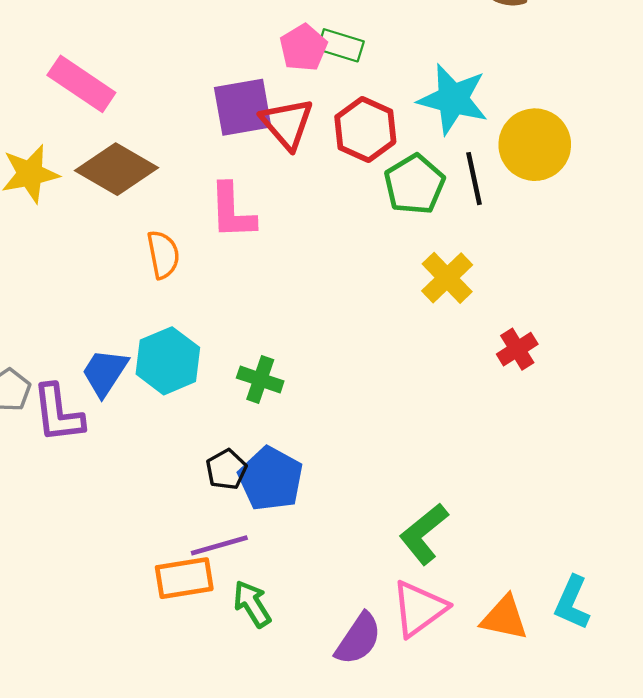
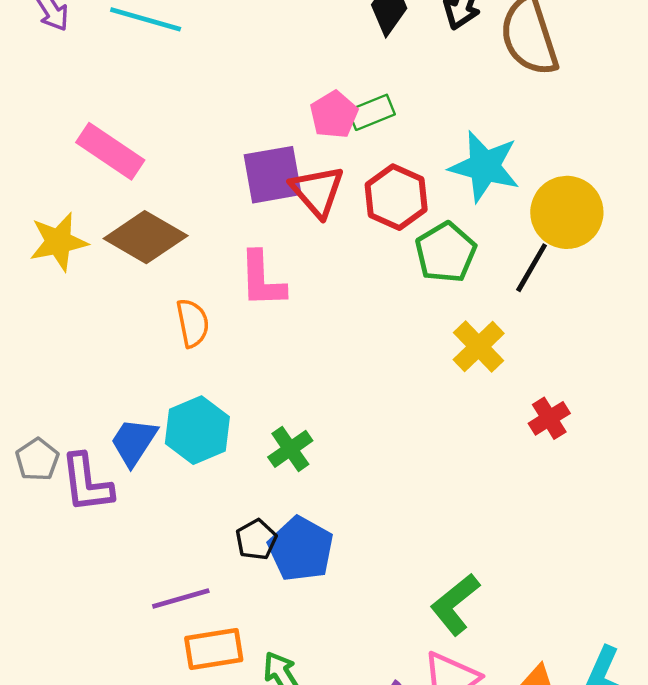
green rectangle: (341, 45) -> (372, 112), turned -39
black line: (474, 179) -> (532, 268), moved, turned 42
green cross: (260, 379) -> (290, 449), turned 36
purple line: (219, 545) -> (181, 598), moved

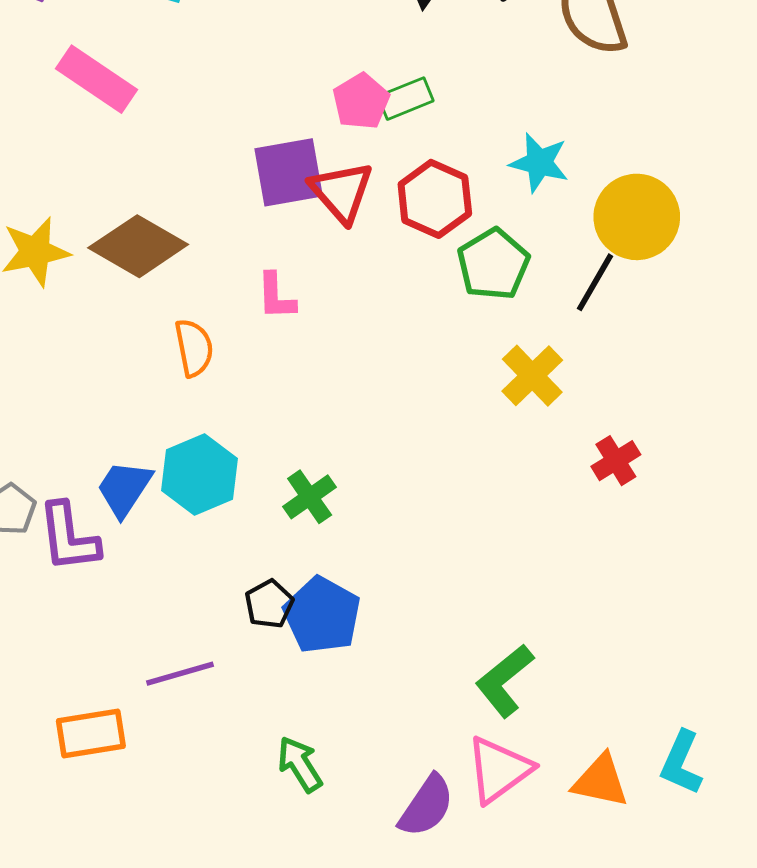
pink rectangle: (110, 151) -> (96, 79), moved
cyan star: (484, 166) -> (539, 163), size x0.7
pink L-shape: (262, 279) -> (276, 296), size x0.7
orange rectangle: (214, 649) -> (91, 734), moved

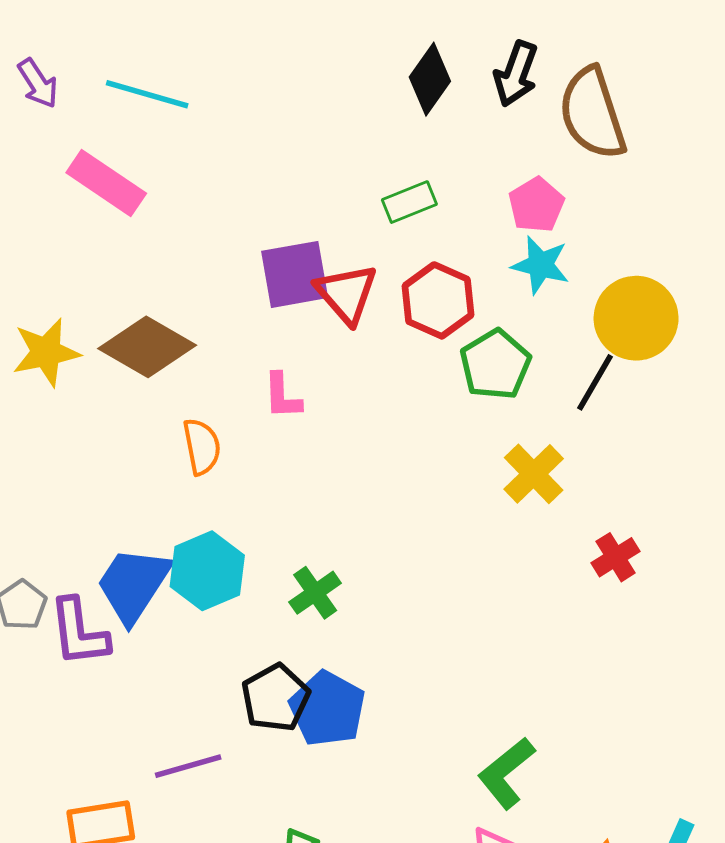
pink pentagon: (361, 101) -> (536, 205), moved
blue trapezoid: (124, 488) -> (133, 584), size x1.4
black pentagon: (269, 604) -> (276, 698), size x1.4

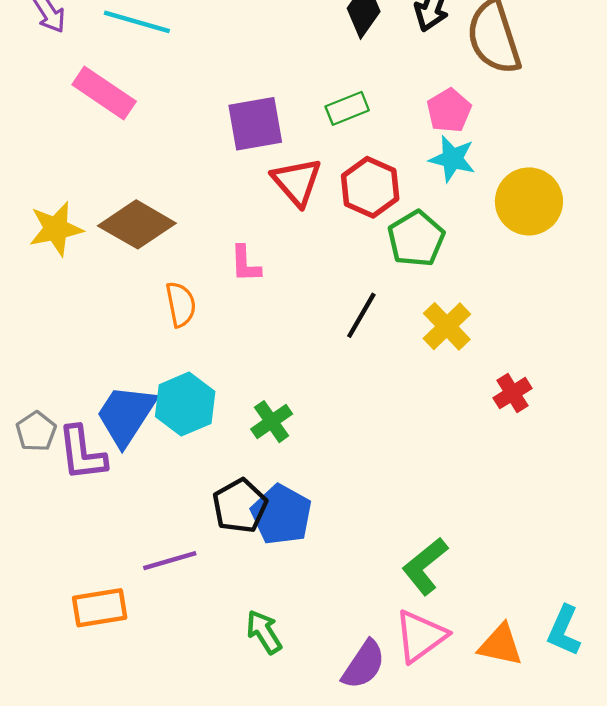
purple square: (295, 274) -> (255, 124), moved
black line: (595, 382) -> (361, 315), moved

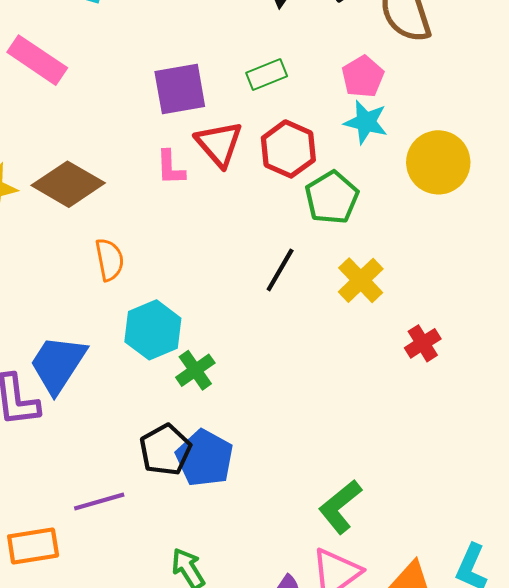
pink L-shape: (245, 264) -> (171, 168), moved
cyan hexagon: (185, 404) -> (153, 330), moved

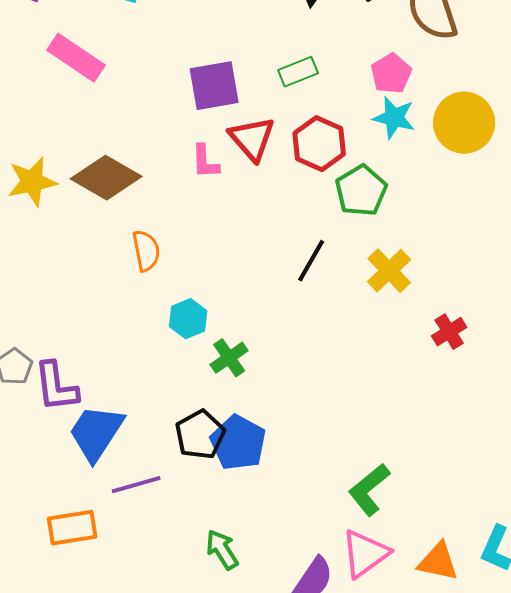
yellow circle: (438, 162) -> (464, 123), moved
cyan hexagon: (153, 330) -> (188, 319), size x0.7
blue trapezoid: (58, 364) -> (96, 433), moved

